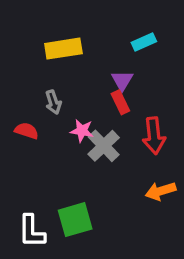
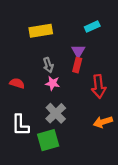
gray arrow: (53, 102) -> (48, 65), moved
red rectangle: (120, 102) -> (77, 65), turned 40
gray cross: (104, 146) -> (56, 113), moved
white L-shape: (32, 231) -> (20, 125), moved

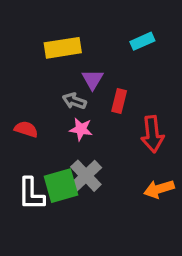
purple triangle: (78, 51) -> (93, 79), moved
gray arrow: (48, 65) -> (74, 101), turned 128
green square: (48, 140) -> (61, 186), moved

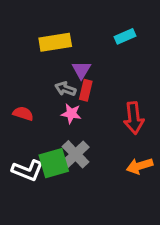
red rectangle: (119, 101) -> (86, 90), moved
white L-shape: (31, 194) -> (28, 170), turned -68

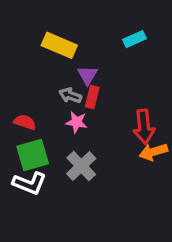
yellow rectangle: (55, 42) -> (59, 45), turned 32
green square: (54, 163) -> (33, 155), moved
orange arrow: (140, 166) -> (153, 152), moved

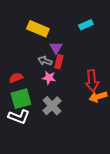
red semicircle: (25, 122) -> (16, 78), turned -40

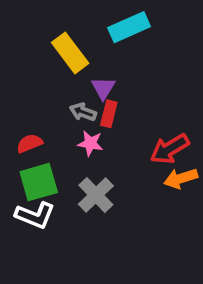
cyan rectangle: (86, 25) -> (129, 27), moved, size x1.5
yellow rectangle: (38, 29) -> (70, 53), turned 30
red arrow: (92, 81) -> (170, 149), turned 65

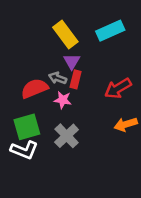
cyan rectangle: (129, 27) -> (110, 31), moved
yellow rectangle: (70, 53) -> (65, 34), moved
red semicircle: (29, 143) -> (35, 88), moved, size x1.5
red arrow: (170, 149) -> (118, 88), moved

